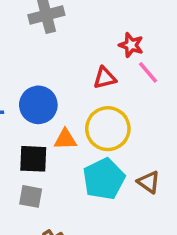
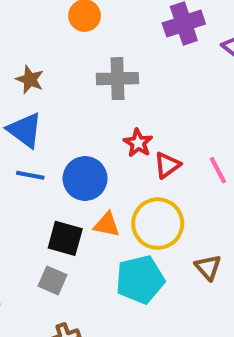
red star: (131, 45) -> (138, 143), moved
red triangle: (105, 78) -> (167, 165), turned -35
brown triangle: (149, 182) -> (208, 267), moved

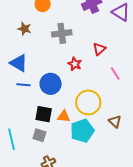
brown star: (30, 80) -> (24, 29), moved
red triangle: (167, 165) -> (99, 49), moved
orange triangle: (107, 225) -> (64, 116), moved

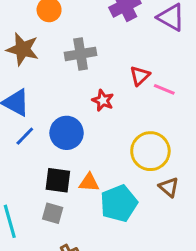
brown star: (24, 29) -> (23, 49), size x1.5
pink line: (115, 73) -> (164, 89), moved, turned -32
blue line: (24, 85) -> (25, 136), turned -48
yellow circle: (88, 102) -> (150, 151), moved

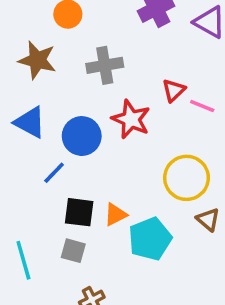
red star: (103, 100) -> (131, 119), size x1.5
blue circle: (67, 133) -> (82, 136), moved
blue line: (25, 136) -> (54, 173), moved
orange triangle: (89, 182) -> (115, 215), turned -30

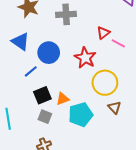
red star: (131, 119) -> (85, 58), moved
black square: (79, 212) -> (42, 95), turned -36
gray square: (73, 251) -> (45, 117), moved

